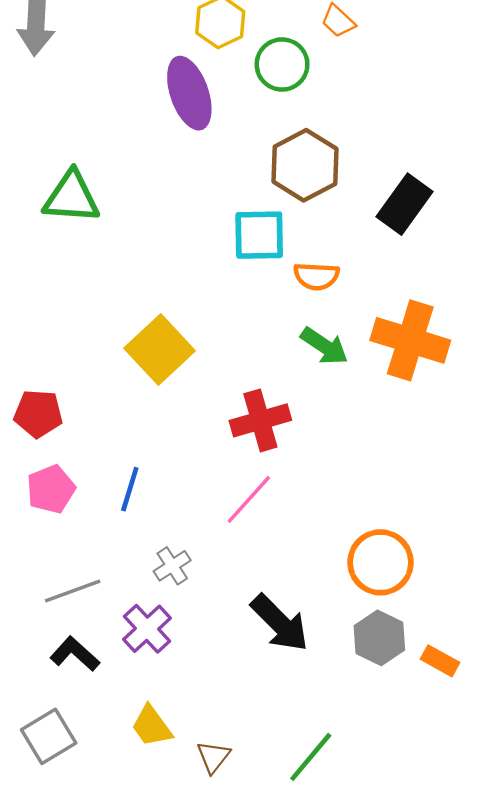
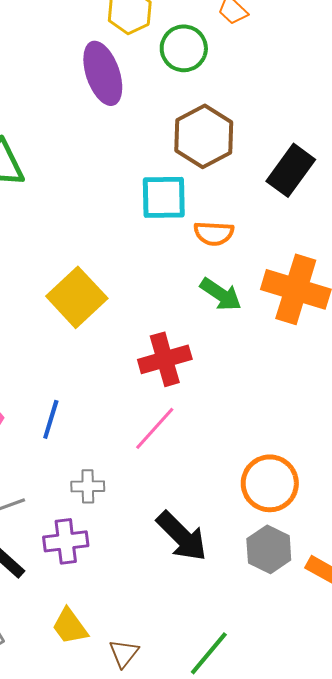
gray cross: (172, 566) -> (88, 486), turned 32
purple cross: (147, 629) -> (66, 541), turned 36

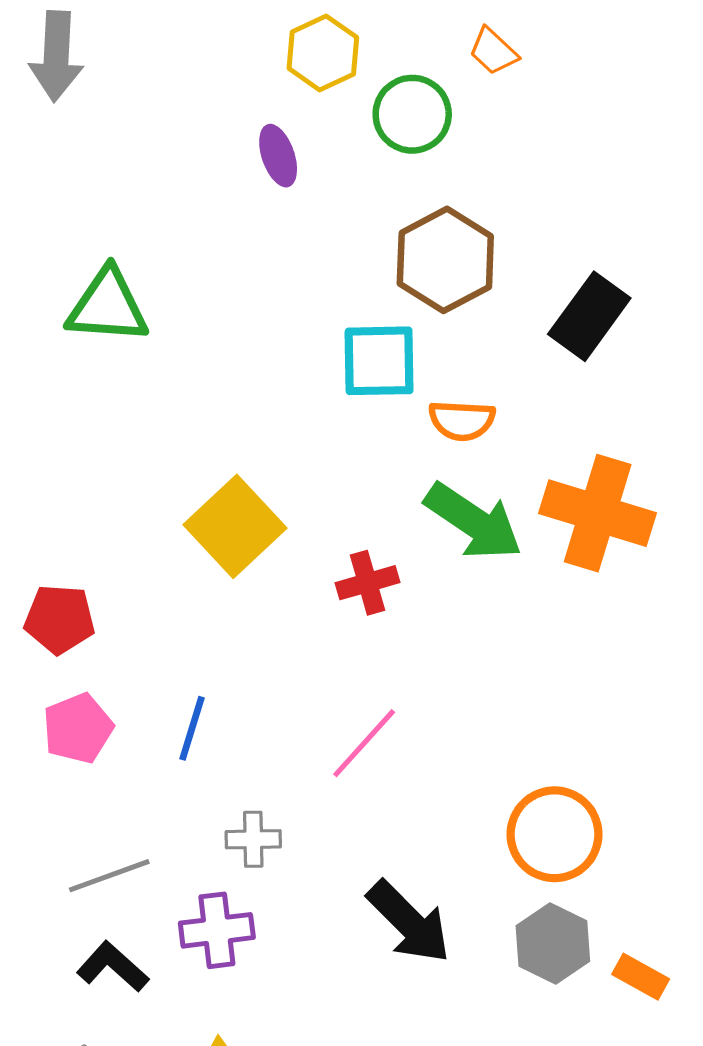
purple ellipse: (103, 73) -> (278, 156), size x0.6
green arrow: (221, 294) -> (473, 521), size x1.4
red cross: (165, 359) -> (367, 583), moved, size x0.7

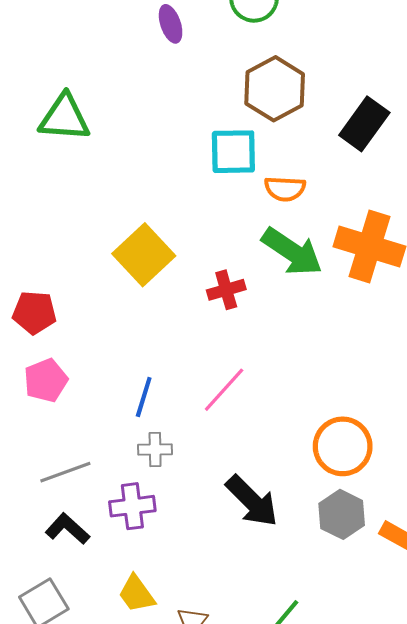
blue line: (192, 728) -> (144, 397), moved

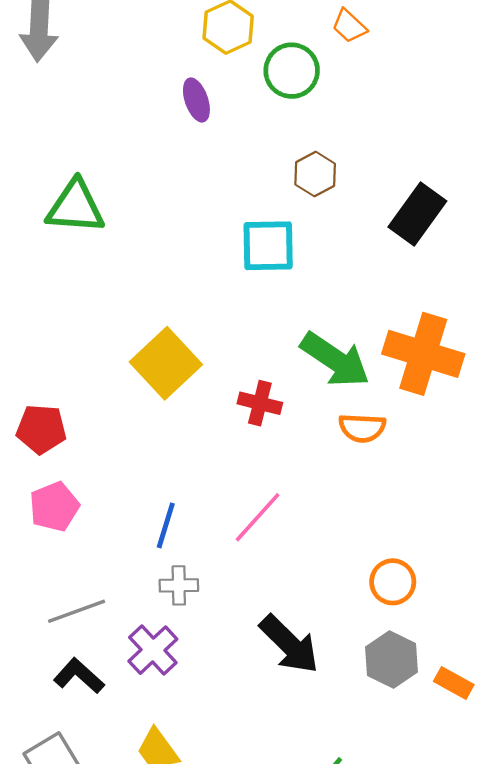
brown hexagon: (275, 89) -> (315, 174), size x0.6
orange semicircle: (285, 189) -> (362, 428), moved
red cross: (226, 290) -> (260, 403), turned 30
orange circle: (343, 446) -> (393, 582), size x0.7
purple cross: (132, 506) -> (153, 650), turned -36

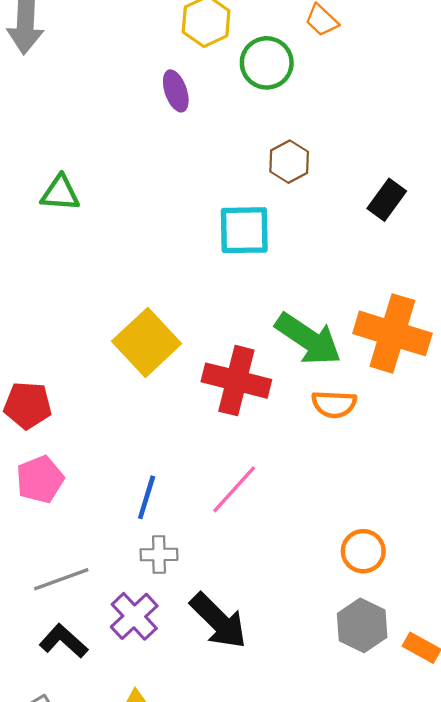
green triangle: (75, 207) -> (60, 193), size x0.7
black rectangle: (417, 214) -> (387, 200), size x0.7
red cross: (260, 403) -> (236, 381), size x1.6
black arrow: (289, 644) -> (218, 621), moved

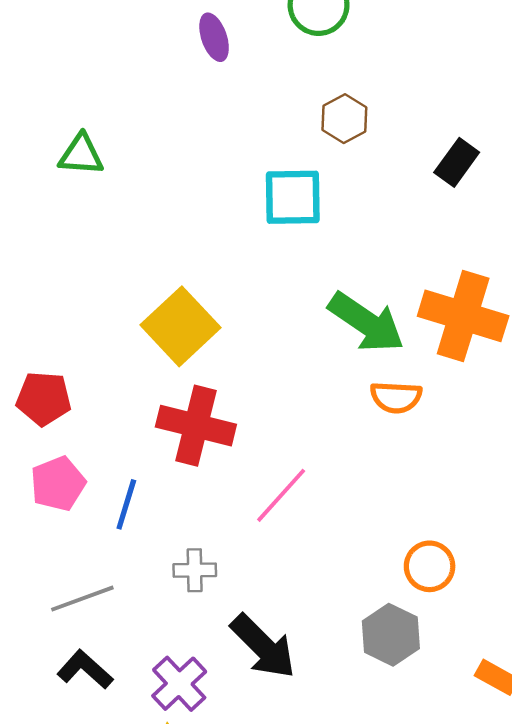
red cross: (236, 381) -> (196, 426), moved
blue line: (147, 497) -> (126, 504), moved
purple cross: (134, 616) -> (179, 684), moved
gray hexagon: (362, 625) -> (391, 635), moved

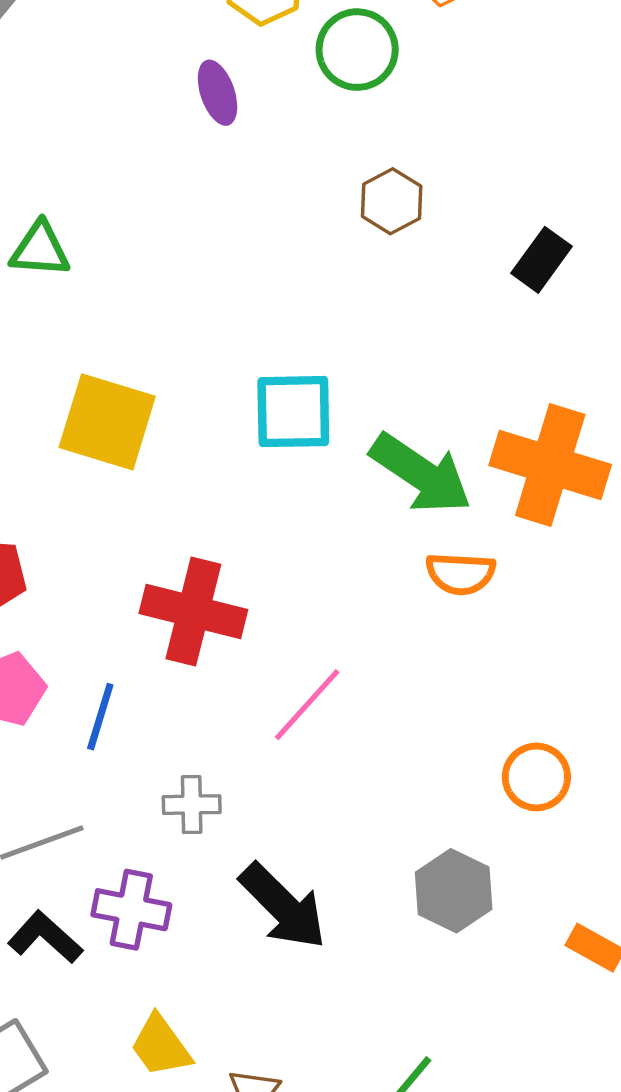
cyan square: (293, 197) -> (293, 412), moved
yellow square: (180, 326) -> (107, 422), moved, turned -30
orange circle: (430, 566) -> (536, 777), moved
purple cross: (179, 684) -> (131, 910), moved, turned -36

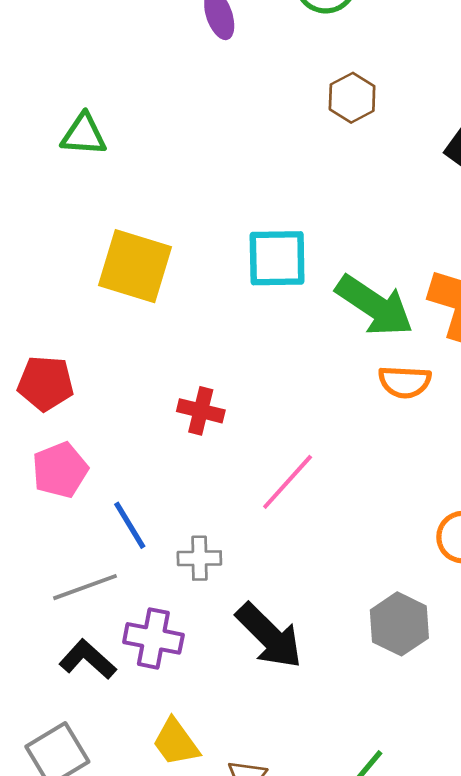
red cross: (193, 612) -> (201, 411), size x0.6
blue line: (100, 717) -> (130, 525), moved, turned -48

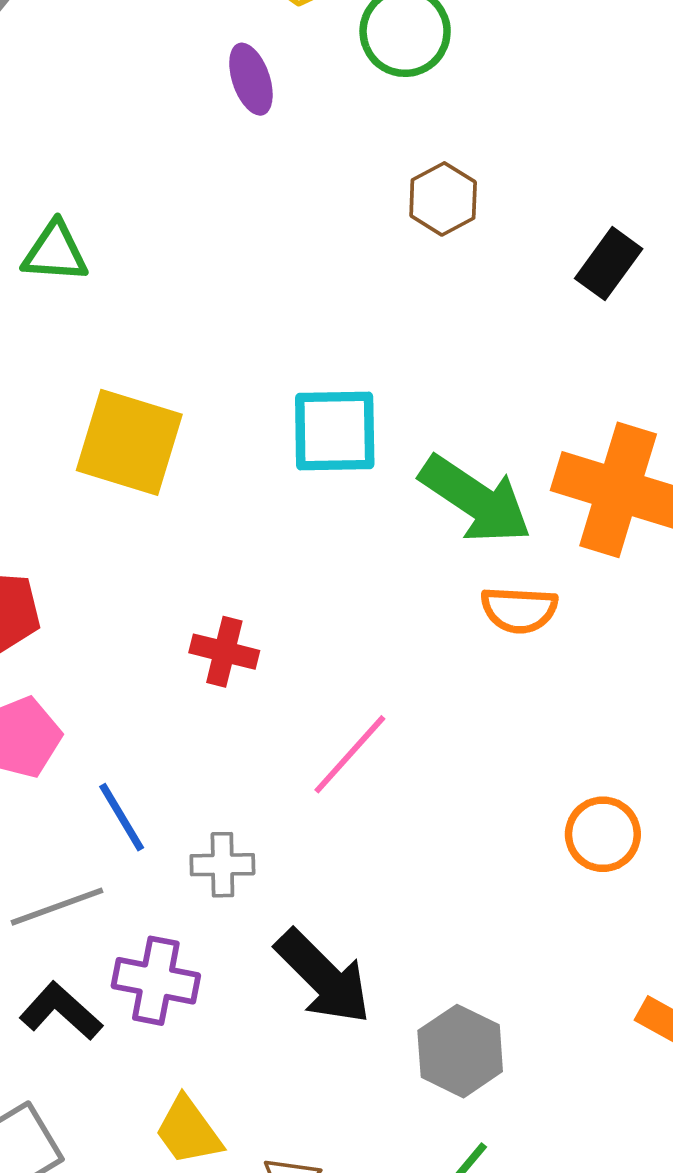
gray hexagon: (399, 624) -> (460, 1051), moved

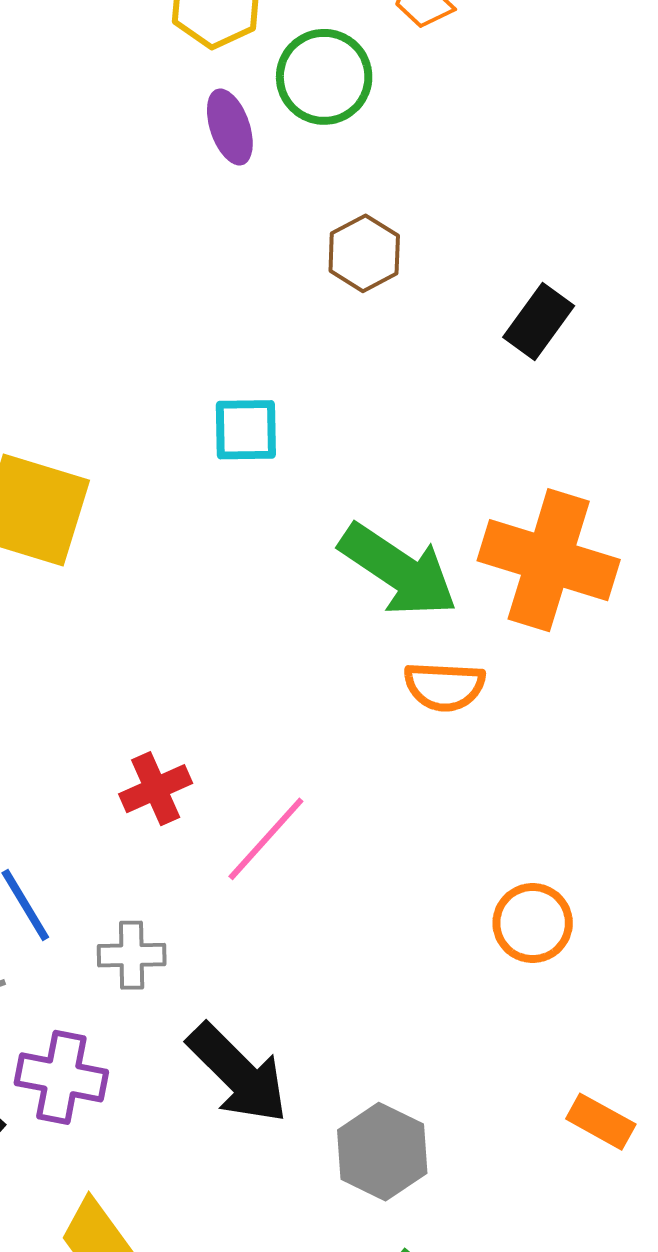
purple ellipse: (251, 79) -> (230, 127), moved
cyan square: (335, 431) -> (246, 430), moved, size x0.7
red cross: (224, 652) -> (156, 789), moved, turned -38

